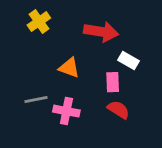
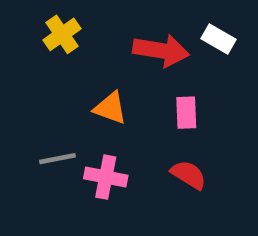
white rectangle: (129, 61) -> (219, 39), moved
pink rectangle: (113, 82) -> (186, 113), moved

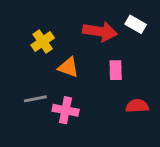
yellow cross: (62, 34) -> (43, 42), moved
red semicircle: (189, 175) -> (137, 106), moved, turned -35

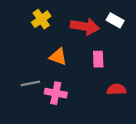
yellow cross: (43, 42) -> (41, 19), moved

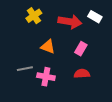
pink rectangle: (98, 59) -> (81, 49), turned 32
red semicircle: (116, 89) -> (82, 74), moved

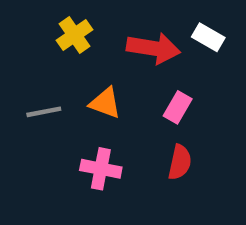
gray line: (25, 69) -> (44, 112), moved
red semicircle: (82, 74) -> (180, 162), turned 105

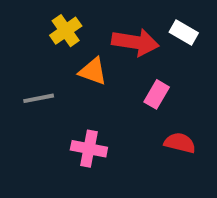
orange triangle: (105, 103) -> (93, 71), moved
red semicircle: (180, 162) -> (180, 143), moved, turned -88

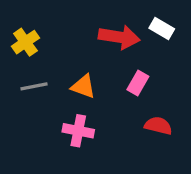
yellow cross: (66, 31) -> (25, 42), moved
orange triangle: (93, 71) -> (83, 86), moved

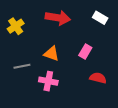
red arrow: (119, 37) -> (58, 18), moved
gray line: (34, 86) -> (22, 66), moved

